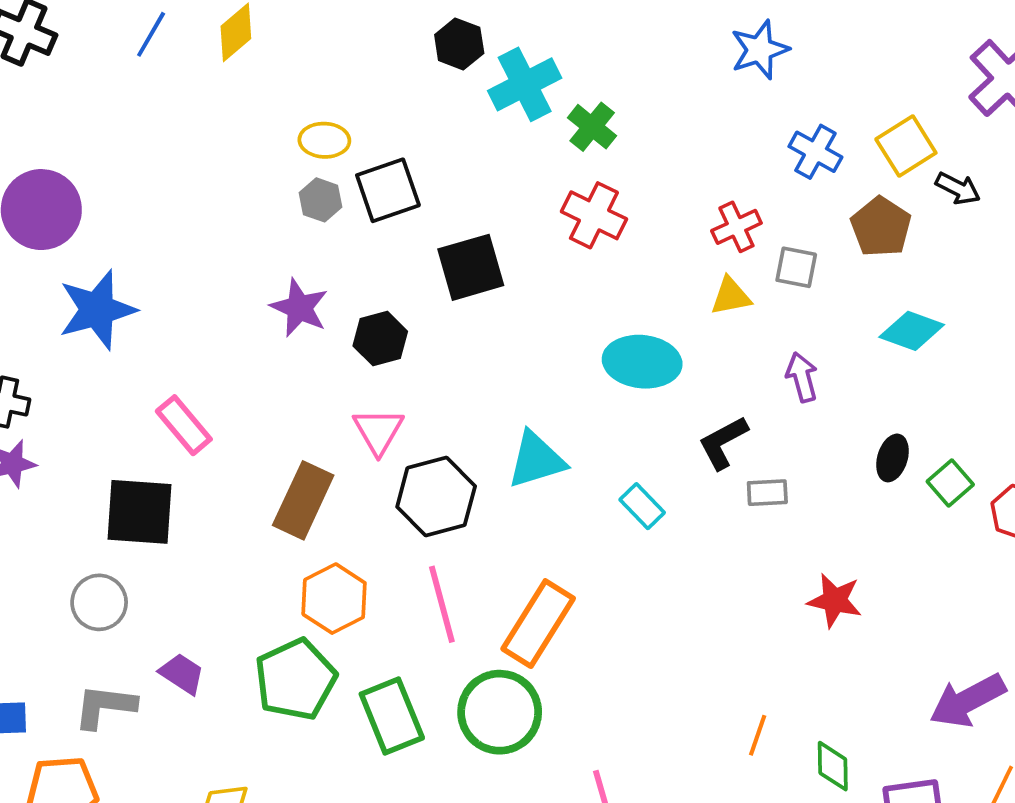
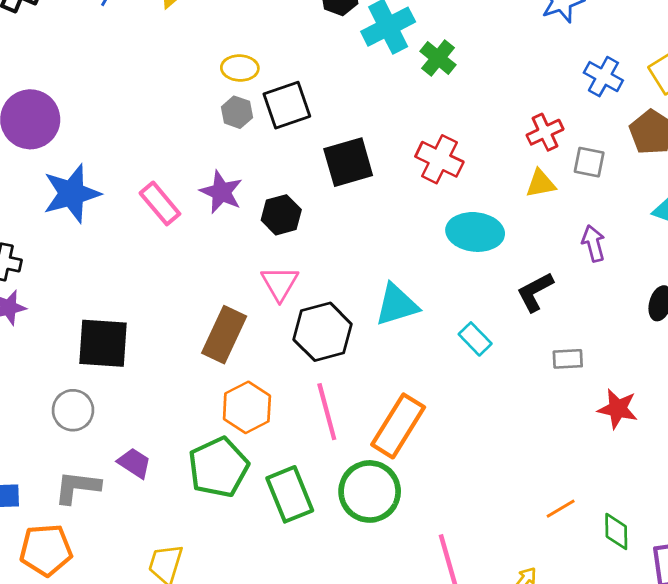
red cross: (594, 215) -> (439, 159), moved
pink rectangle: (184, 425) -> (160, 203), moved
gray rectangle: (767, 493) -> (568, 359), moved
orange line: (758, 735) -> (561, 509), turned 40

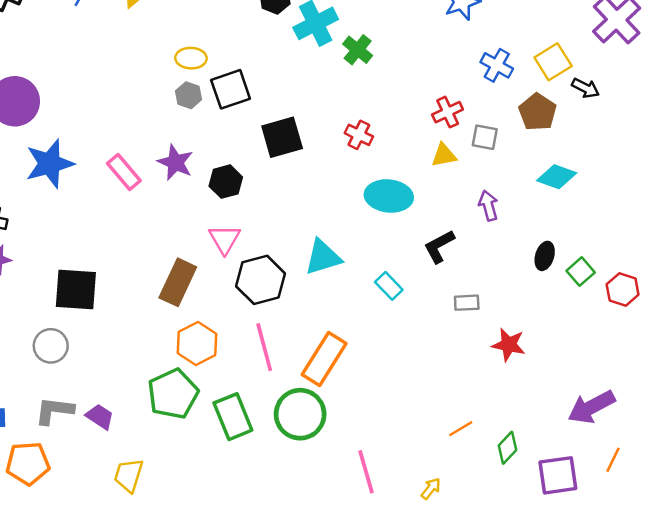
red cross: (439, 159) -> (359, 135), size x0.7
purple trapezoid: (134, 463) -> (100, 417), moved
green diamond: (616, 531) -> (508, 448), turned 44

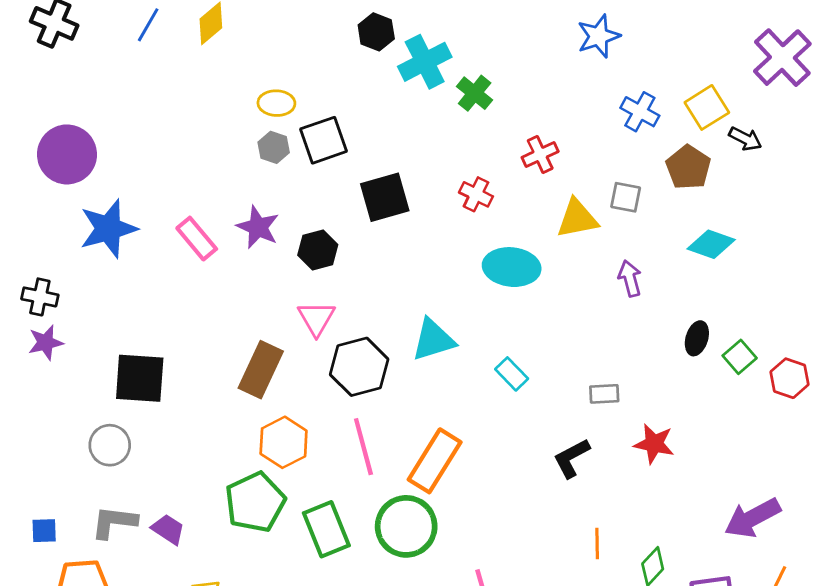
red cross: (448, 112) -> (540, 154), moved
yellow triangle: (444, 155) -> (577, 219), size x1.4
black L-shape: (439, 246) -> (571, 458), moved
orange line: (461, 429) -> (597, 544), turned -60

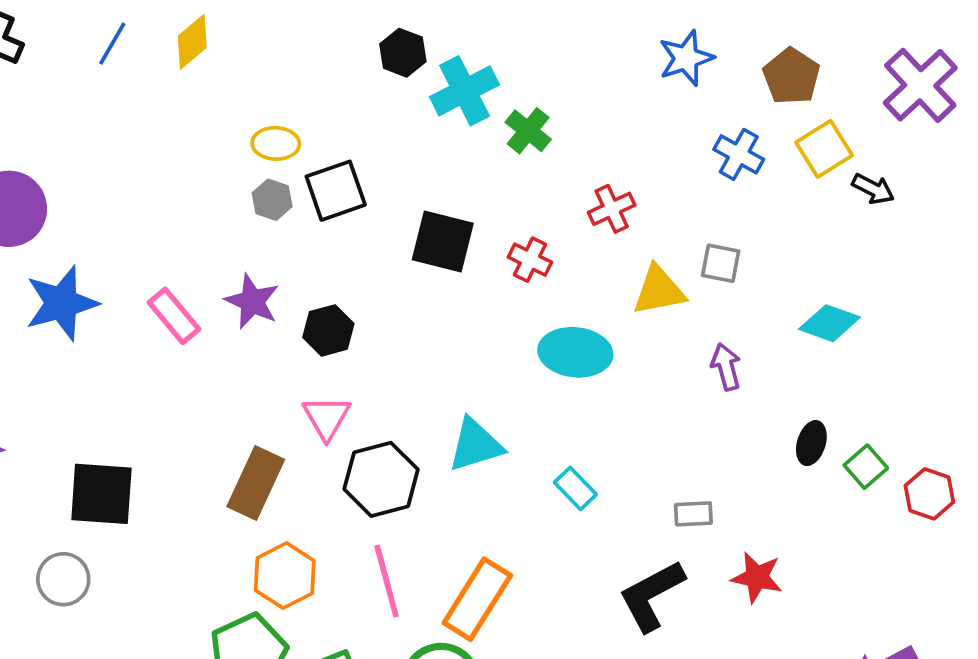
brown pentagon: (688, 167) -> (791, 76), moved
black square: (385, 197) -> (443, 241), moved, turned 30
black L-shape: (571, 458) -> (652, 596), size x1.4

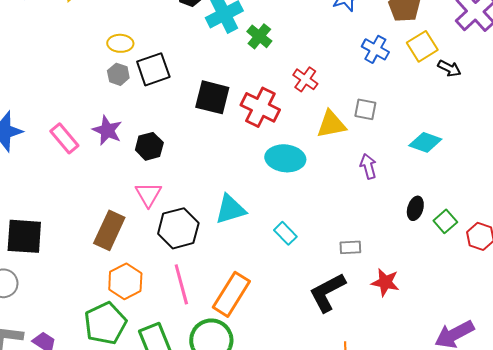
red cross: (612, 209) -> (305, 79), turned -30
red cross: (530, 260) -> (260, 107), size x1.6

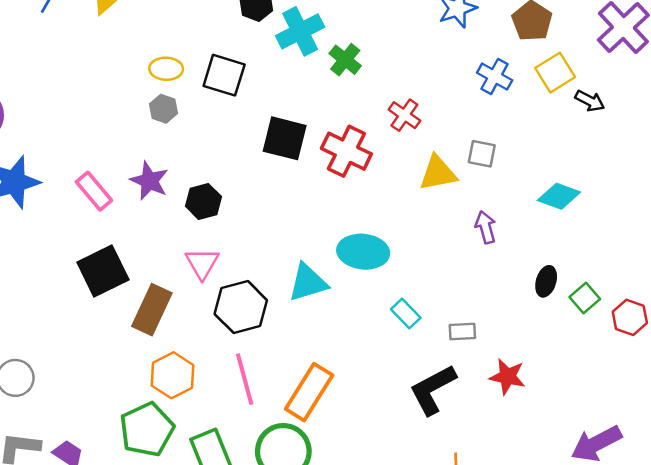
black square: (153, 69) -> (224, 75), moved, turned 36
cyan ellipse: (285, 158) -> (363, 252), moved
cyan rectangle: (285, 233) -> (406, 314), moved
black square: (24, 236) -> (103, 271), moved, turned -30

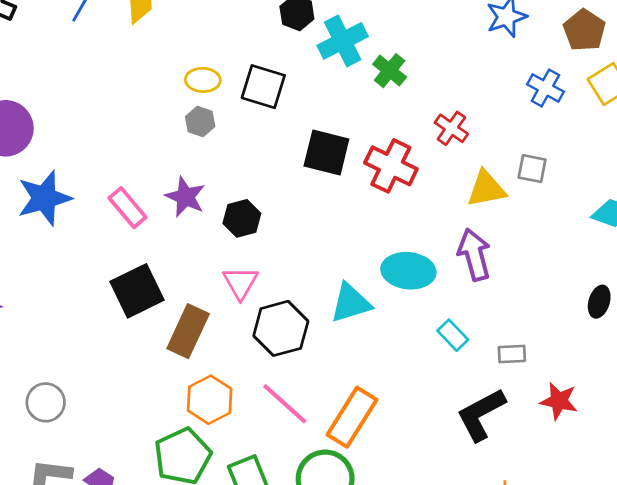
purple arrow: (486, 227) -> (474, 255), moved, size x1.5
pink line: (245, 379) -> (285, 404), turned -33

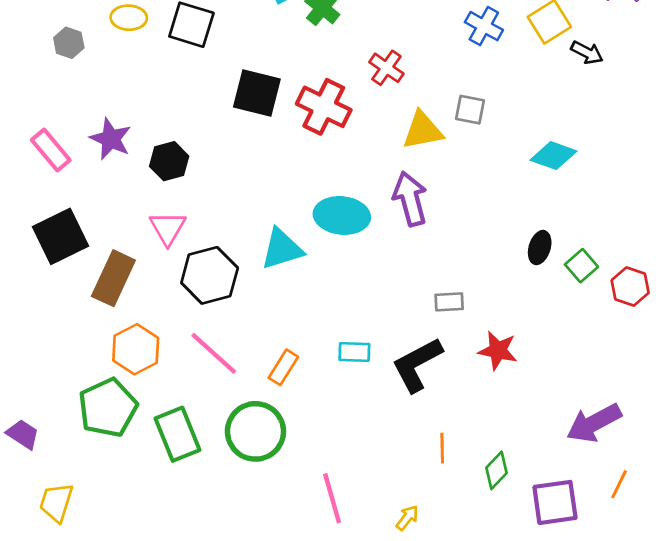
gray hexagon: (200, 122) -> (69, 43), moved
cyan rectangle: (453, 335) -> (354, 352), moved, turned -44
orange rectangle: (352, 417) -> (283, 367), size x0.6

